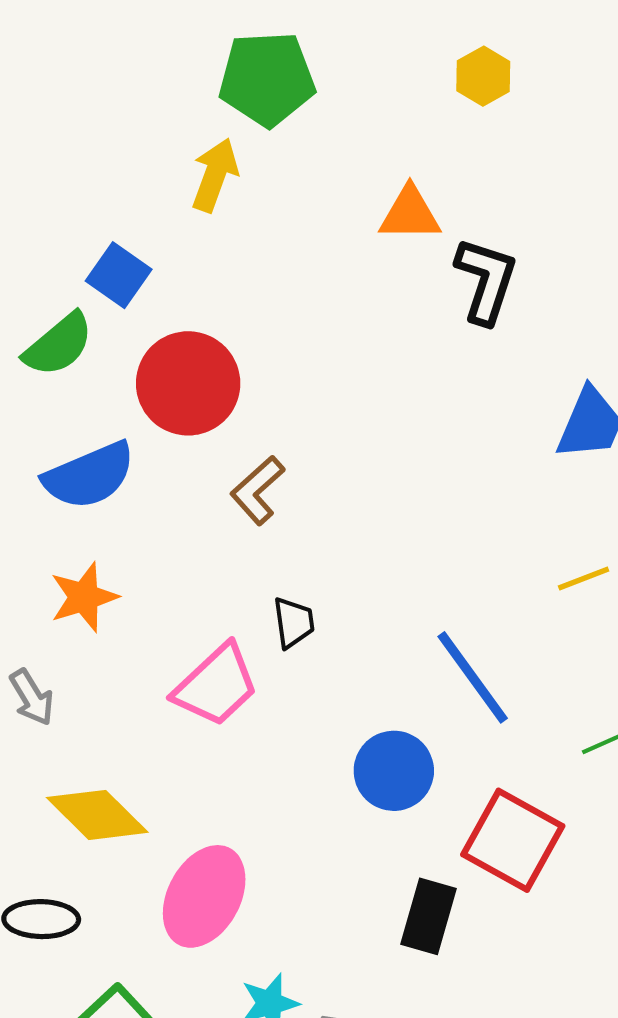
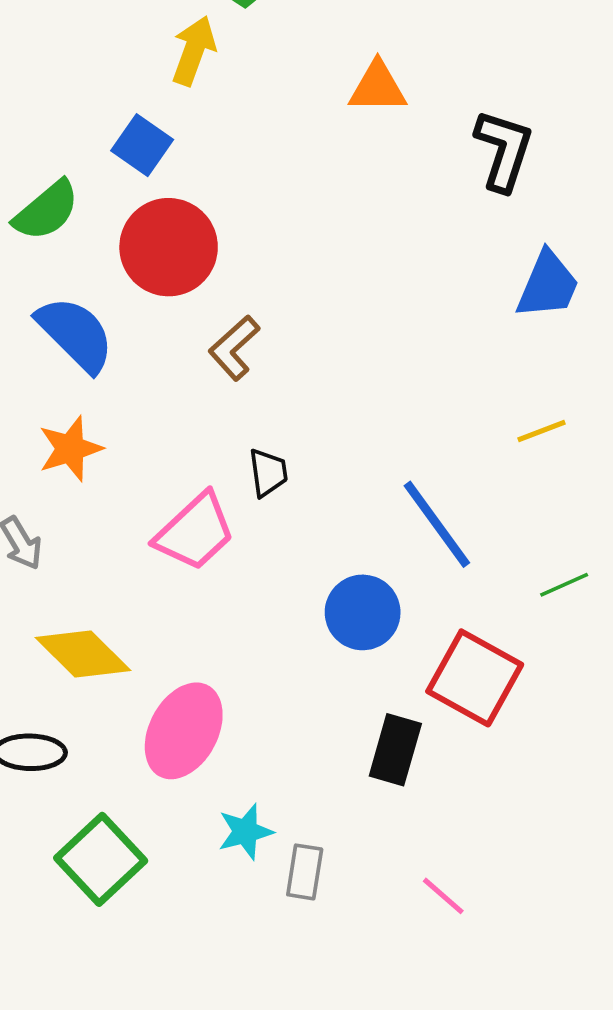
blue square: (119, 275) -> (142, 145), moved
black L-shape: (486, 281) -> (504, 150), moved
blue semicircle: (89, 476) -> (75, 334), turned -112

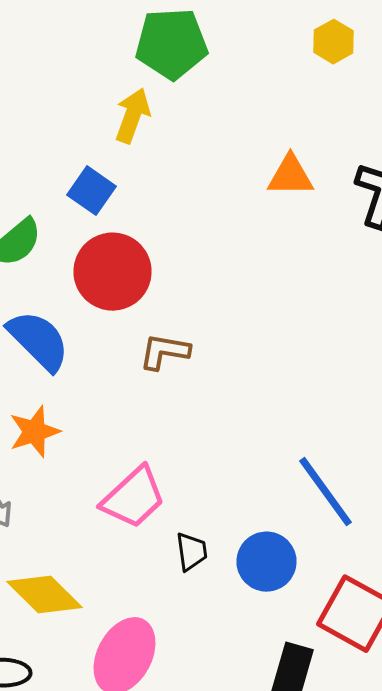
orange triangle: (378, 87) -> (290, 176), moved
brown L-shape: (234, 348) -> (164, 352), turned 52
black trapezoid: (268, 473) -> (192, 552), moved

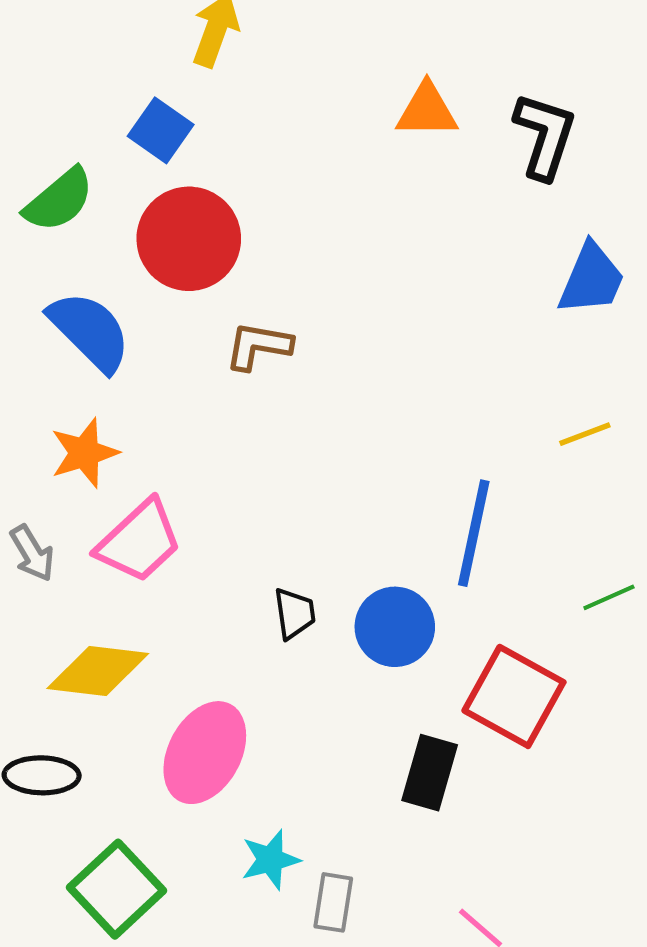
blue line: (326, 492) -> (474, 533), turned 48
pink trapezoid: (134, 498) -> (139, 541), moved
yellow diamond: (44, 595) -> (98, 671), turned -38

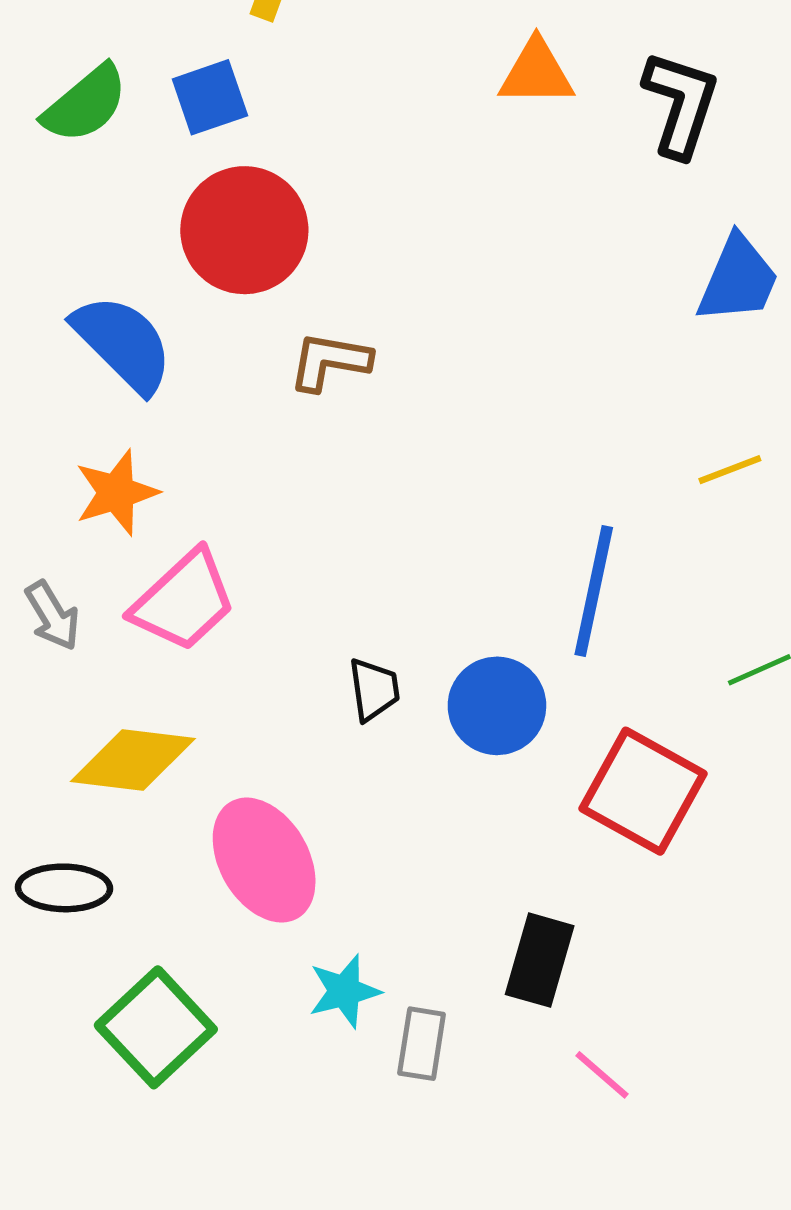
blue square: (161, 130) -> (210, 97), turned 36
green semicircle: (59, 200) -> (85, 104), moved
pink ellipse: (205, 753) -> (264, 860), turned -58
black rectangle: (430, 773) -> (540, 960), moved

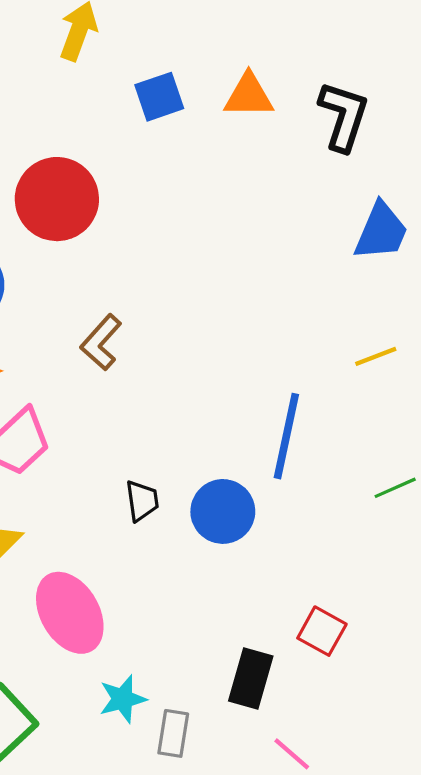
blue square: (210, 97) -> (159, 97), moved
brown L-shape: (330, 361) -> (101, 342), moved, turned -58
red square: (643, 791) -> (322, 631), moved, size x0.6

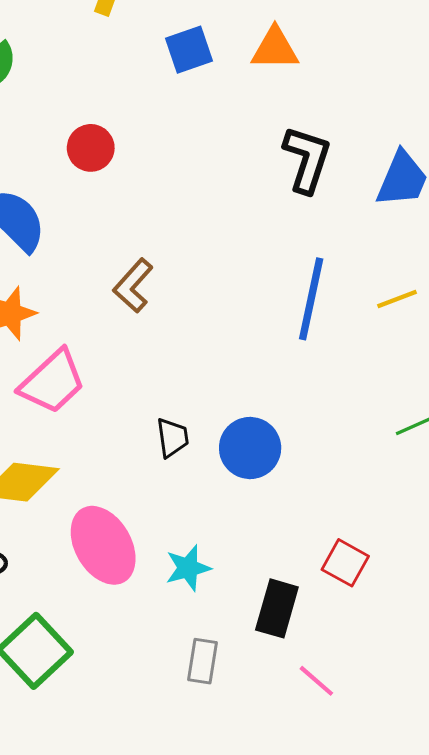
black L-shape: (343, 116) -> (307, 159), moved
red circle: (57, 199) -> (91, 148), size x0.6
blue line: (286, 436) -> (311, 299), moved
cyan star: (123, 699) -> (188, 568), moved

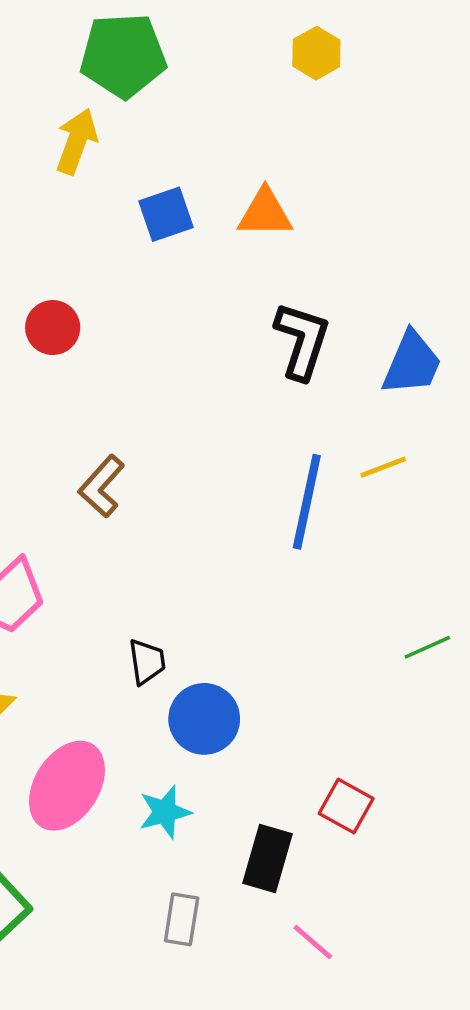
yellow line: (397, 299) -> (383, 467), moved
blue circle: (250, 448) -> (204, 719), moved
pink ellipse: (103, 545) -> (67, 786), turned 62

